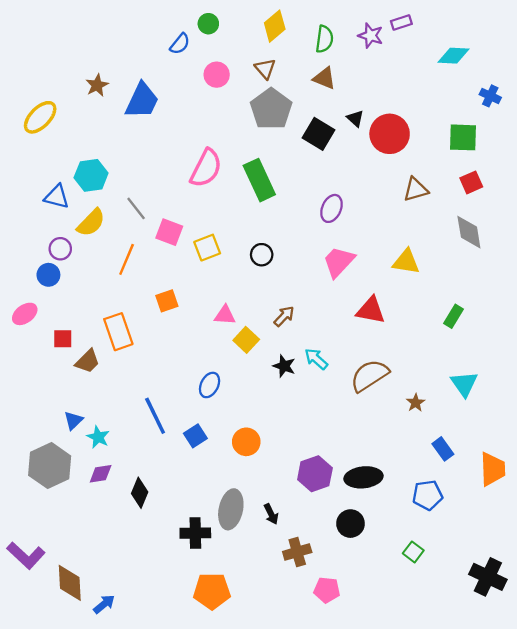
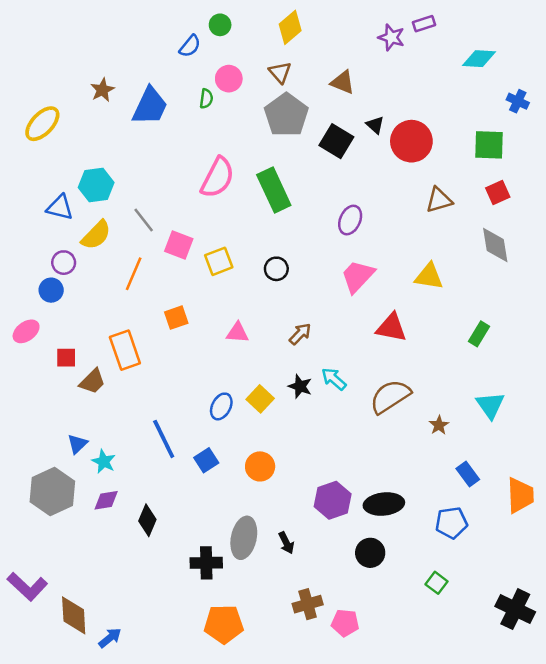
green semicircle: (324, 39) -> (206, 99), moved, size x0.7
yellow square: (246, 340) -> (260, 399), moved
brown cross: (297, 552) -> (308, 604), moved

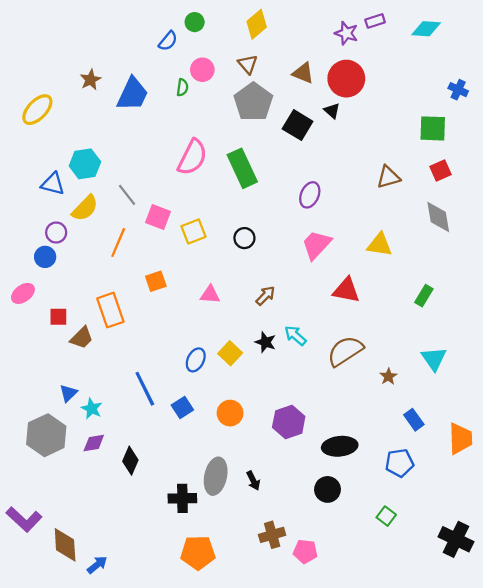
cyan diamond: (479, 59) -> (426, 29), moved
red circle: (411, 141) -> (346, 79), moved
purple hexagon: (333, 500) -> (289, 422), moved

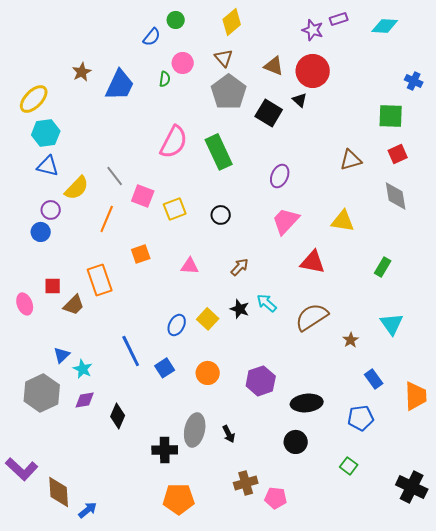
cyan hexagon: (85, 164) -> (46, 133), moved
pink ellipse: (23, 293) -> (25, 304), moved, turned -75

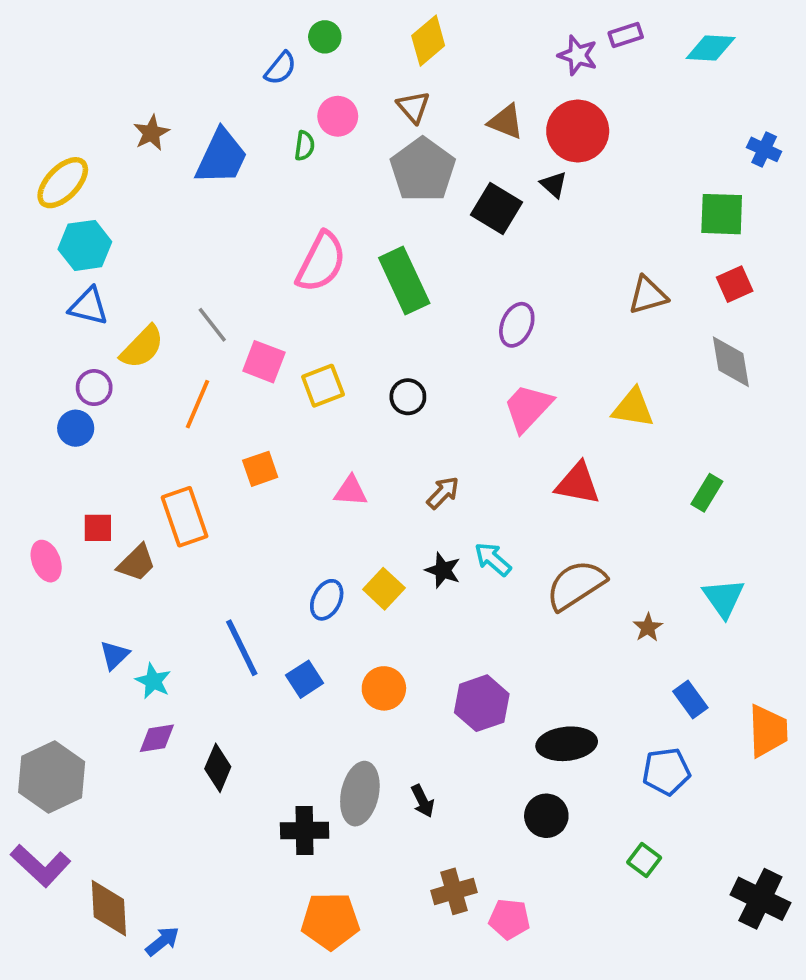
gray hexagon: (42, 393) -> (52, 777), moved

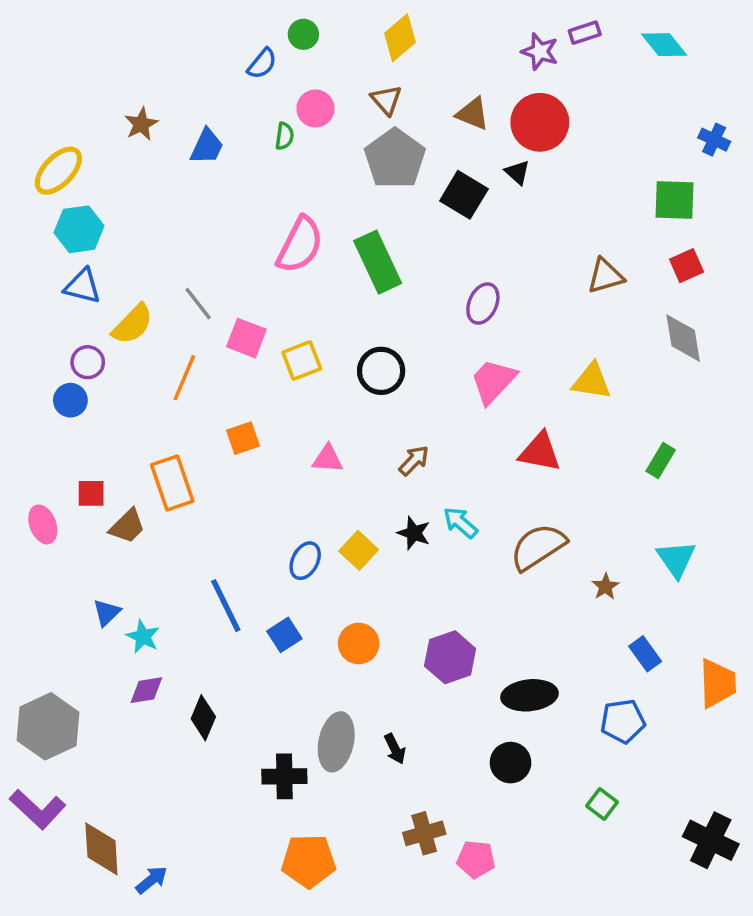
cyan diamond: (711, 48) -> (664, 45), turned 48
blue trapezoid: (221, 157) -> (207, 146), size x0.7
black circle: (408, 397) -> (381, 371), size x1.4

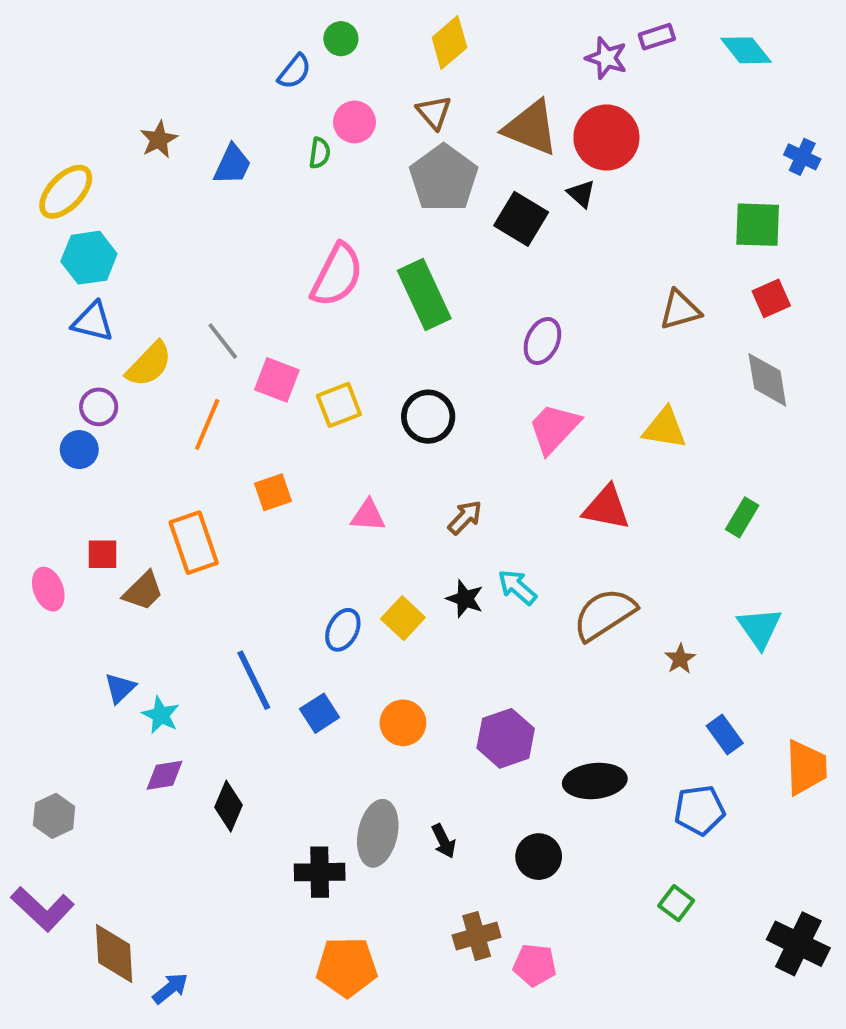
brown triangle: (473, 114) -> (531, 128), size x1.5
gray hexagon: (48, 726) -> (54, 816), size x0.6
black circle: (511, 763) -> (539, 857), moved

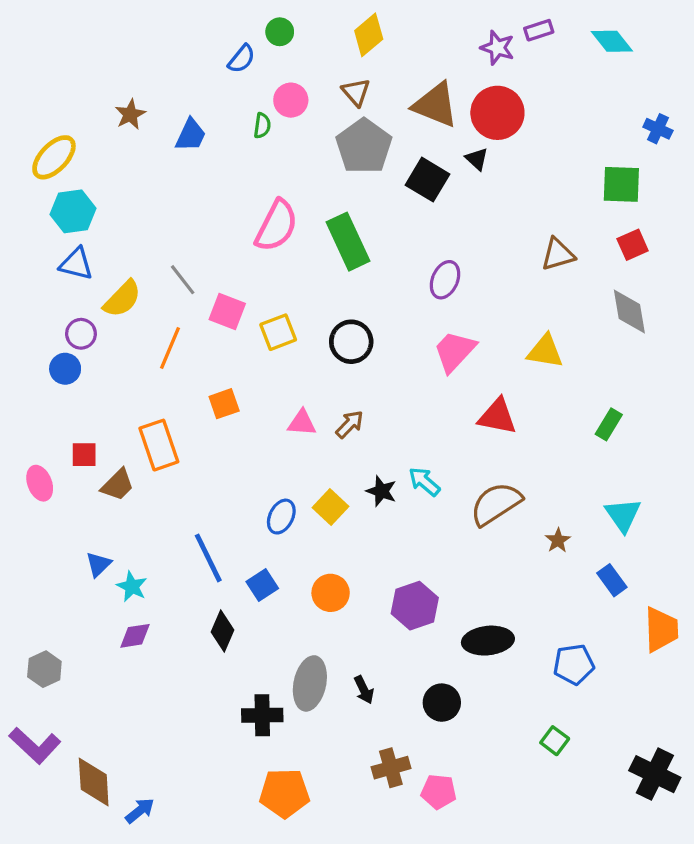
brown arrow: (465, 517) -> (350, 424), moved
blue rectangle: (725, 734) -> (612, 580), moved
black diamond: (229, 806) -> (222, 631), moved

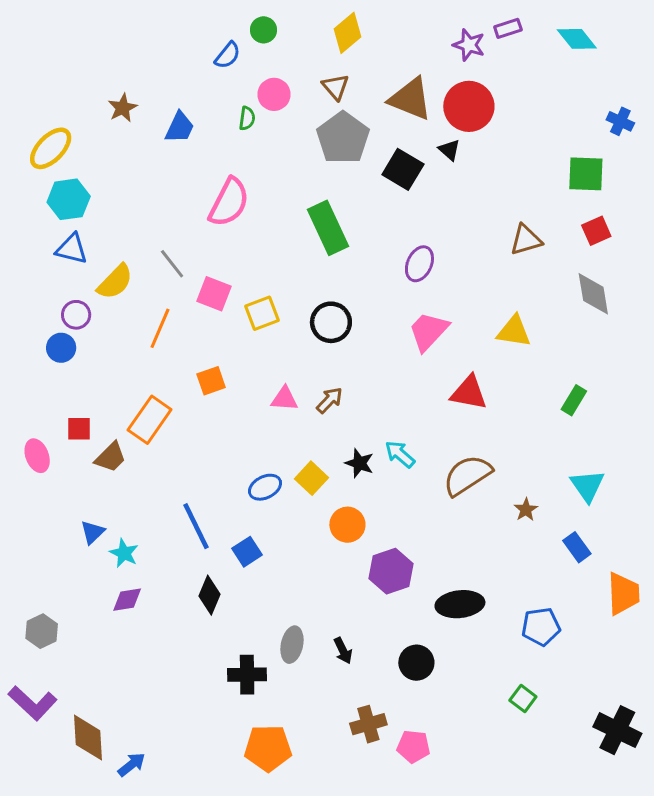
pink semicircle: (277, 226) -> (229, 202), moved
orange rectangle: (159, 445) -> (150, 420), turned 54
blue ellipse: (281, 517) -> (265, 487), turned 36
orange circle: (331, 593) -> (347, 525), moved
gray ellipse: (310, 683) -> (292, 645), size x0.7

